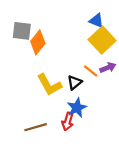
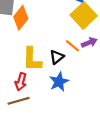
yellow L-shape: (49, 85) -> (32, 59), turned 30
red arrow: (68, 121) -> (21, 82), moved

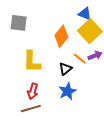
orange diamond: (21, 18) -> (61, 36), moved
yellow L-shape: (32, 59) -> (32, 62), moved

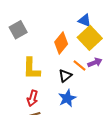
gray square: (19, 23) -> (18, 30), turned -36

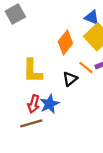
gray square: (18, 30) -> (15, 14), moved
blue star: (67, 98) -> (50, 104), moved

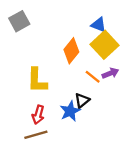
black triangle: (70, 79) -> (82, 100), moved
blue star: (50, 104) -> (70, 111), moved

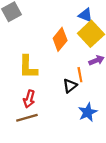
orange line: (93, 77) -> (80, 75), moved, turned 40
blue star: (70, 111) -> (88, 112), moved

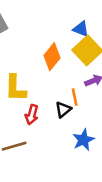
red arrow: (29, 99) -> (32, 115), moved

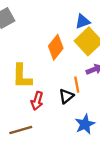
blue triangle: (81, 29) -> (83, 22), turned -42

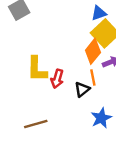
orange diamond: (56, 47) -> (93, 51), moved
red arrow: (37, 101) -> (57, 79), moved

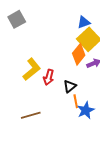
yellow L-shape: (37, 69) -> (32, 69), turned -130
orange line: (93, 78) -> (76, 101), moved

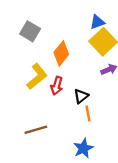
gray square: (17, 19) -> (30, 31), moved, turned -30
orange diamond: (79, 54) -> (61, 53), moved
blue star: (86, 110) -> (83, 148), moved

